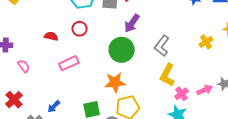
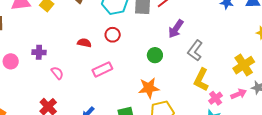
purple arrow: (132, 23) -> (176, 29), moved
yellow cross: (206, 42) -> (244, 65), moved, size x1.5
green circle: (122, 50) -> (155, 55), size x0.6

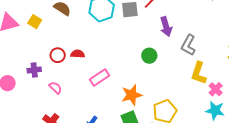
purple arrow: (176, 29) -> (166, 27), turned -42
red circle: (113, 35) -> (58, 55), moved
orange star: (149, 88) -> (132, 95), moved

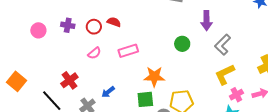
red circle: (58, 55) -> (94, 27), moved
yellow L-shape: (199, 73) -> (225, 74), turned 30
pink semicircle: (55, 88) -> (94, 53), moved, turned 80

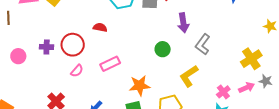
red semicircle: (114, 22) -> (100, 27), moved
red circle: (94, 27) -> (73, 45), size x1.5
yellow L-shape: (225, 74) -> (189, 76), moved

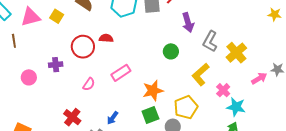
red circle: (73, 45) -> (83, 47), moved
yellow cross: (251, 59) -> (236, 53), moved
pink cross: (223, 92) -> (223, 90), moved

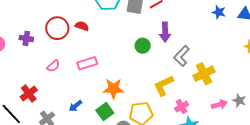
green circle: (171, 51) -> (143, 46), moved
green square: (150, 115) -> (105, 112), turned -30
blue arrow: (113, 118) -> (75, 106), moved

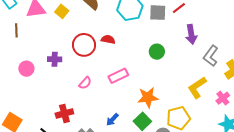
green circle: (143, 46) -> (157, 52), moved
red cross: (29, 93) -> (64, 113), turned 30
pink cross: (182, 107) -> (223, 98), moved

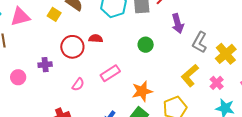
yellow square: (62, 11) -> (54, 14), moved

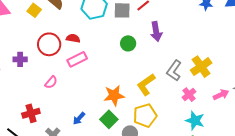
gray L-shape: (200, 42) -> (174, 71), moved
green circle: (146, 45) -> (128, 43), moved
pink rectangle: (110, 73) -> (77, 59), moved
yellow L-shape: (190, 75) -> (146, 84), moved

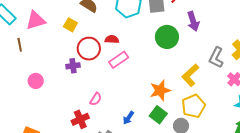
yellow square: (34, 10) -> (70, 25), moved
green circle: (128, 43) -> (167, 37), size x1.5
purple cross: (20, 59) -> (73, 66), moved
pink semicircle: (51, 82) -> (96, 99), moved

